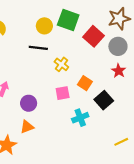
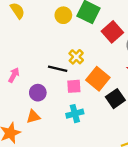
black line: (38, 48) -> (58, 69), moved
orange square: (85, 83) -> (98, 79), size x1.5
cyan cross: (80, 118) -> (75, 114), moved

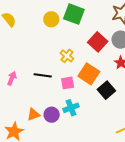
red square: (112, 32) -> (98, 42), moved
black line: (58, 69) -> (43, 75), moved
purple circle: (38, 93) -> (52, 115), moved

